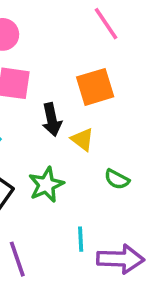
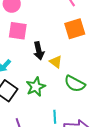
orange square: (95, 87) -> (75, 29), moved
green semicircle: (117, 179) -> (75, 84), size x1.5

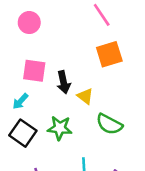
pink square: (18, 31) -> (34, 71), moved
green star: (36, 87) -> (60, 128), turned 30

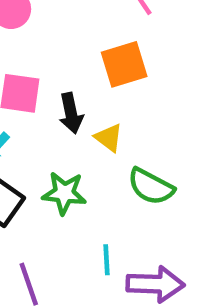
orange square: (109, 54) -> (124, 64), moved

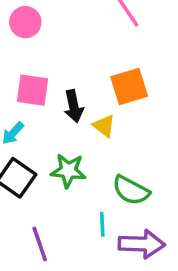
orange square: (124, 64) -> (129, 87), moved
green semicircle: (151, 186) -> (131, 190), moved

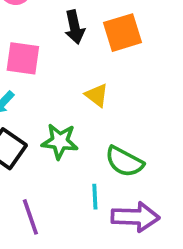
orange square: (129, 87) -> (122, 33), moved
black arrow: (74, 106) -> (75, 27), moved

